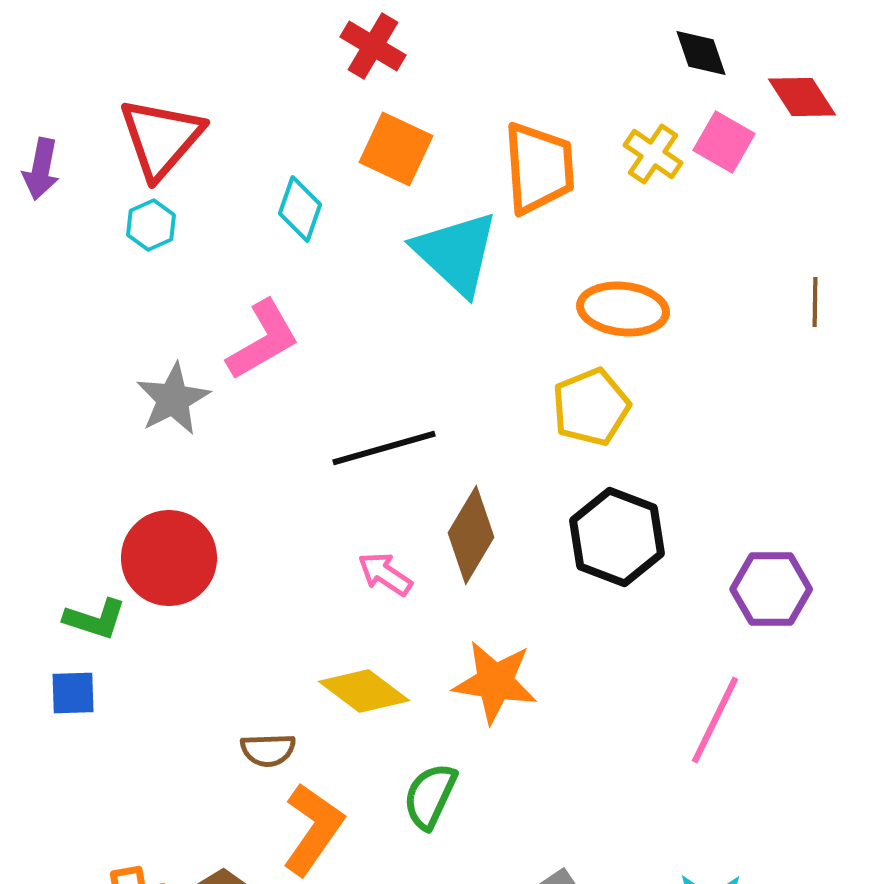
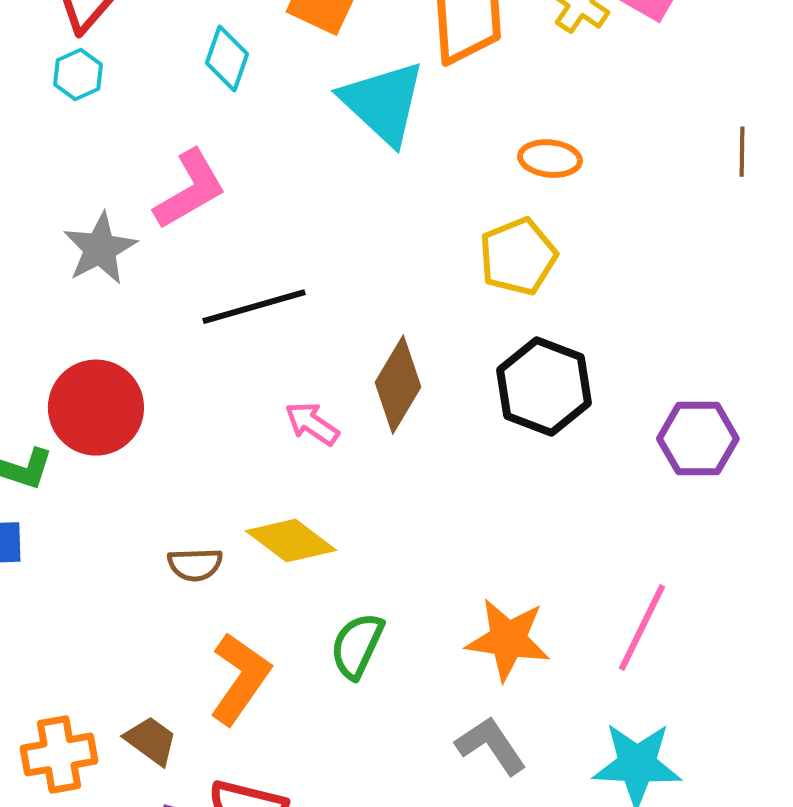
orange ellipse: (623, 309) -> (550, 159), size x0.7
black line: (384, 448) -> (254, 307), moved
orange star: (495, 682) -> (508, 640), moved
pink line: (715, 720) -> (642, 628), moved
brown semicircle: (268, 750) -> (195, 565), moved

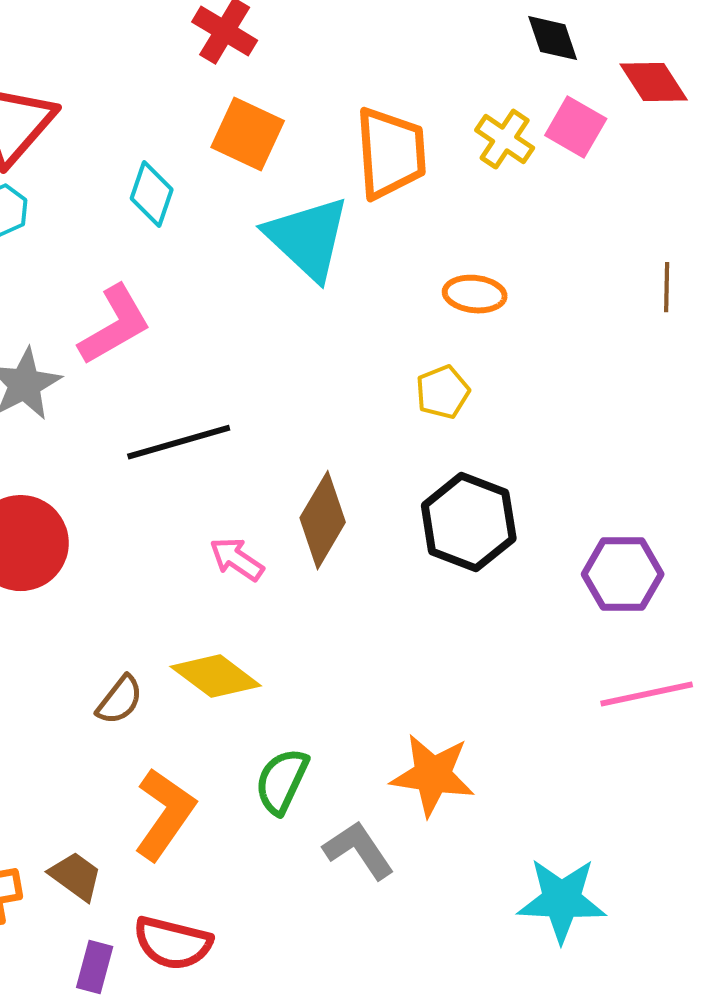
yellow pentagon: (518, 257) -> (443, 392), size x0.7
brown semicircle: (195, 565) -> (120, 700), turned -50
pink line: (642, 628) -> (647, 694), moved, turned 52
gray L-shape: (491, 746) -> (359, 850), moved

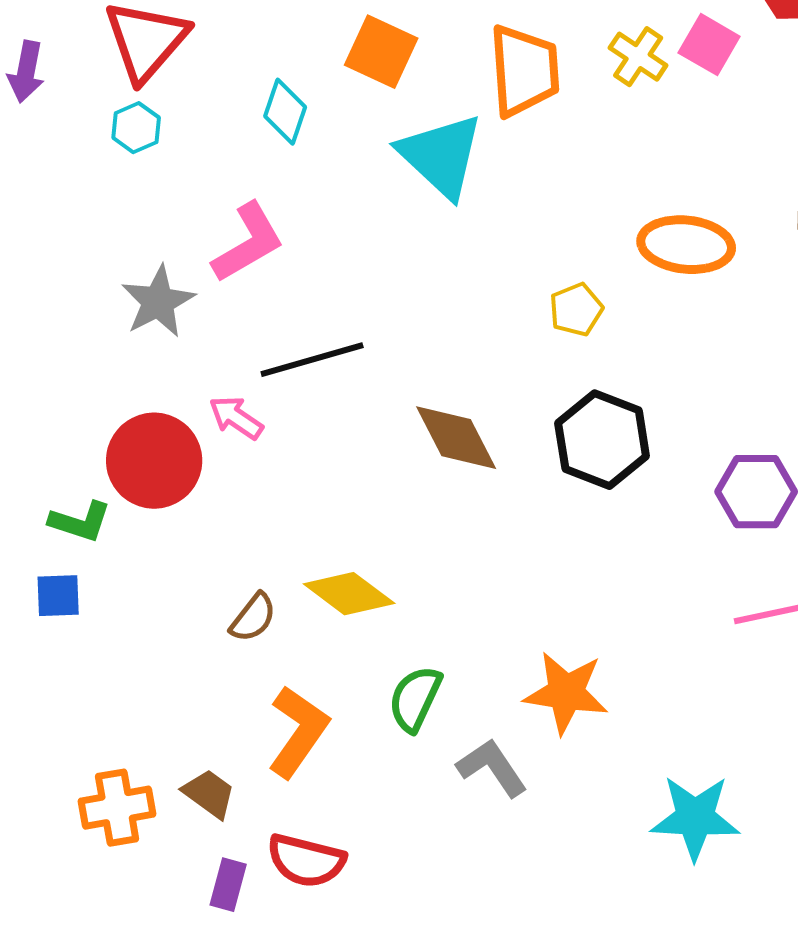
orange ellipse: (475, 294) -> (686, 245), moved, size x1.5
brown diamond: (323, 520) -> (456, 438), turned -58
pink arrow: (237, 559) -> (236, 418), moved

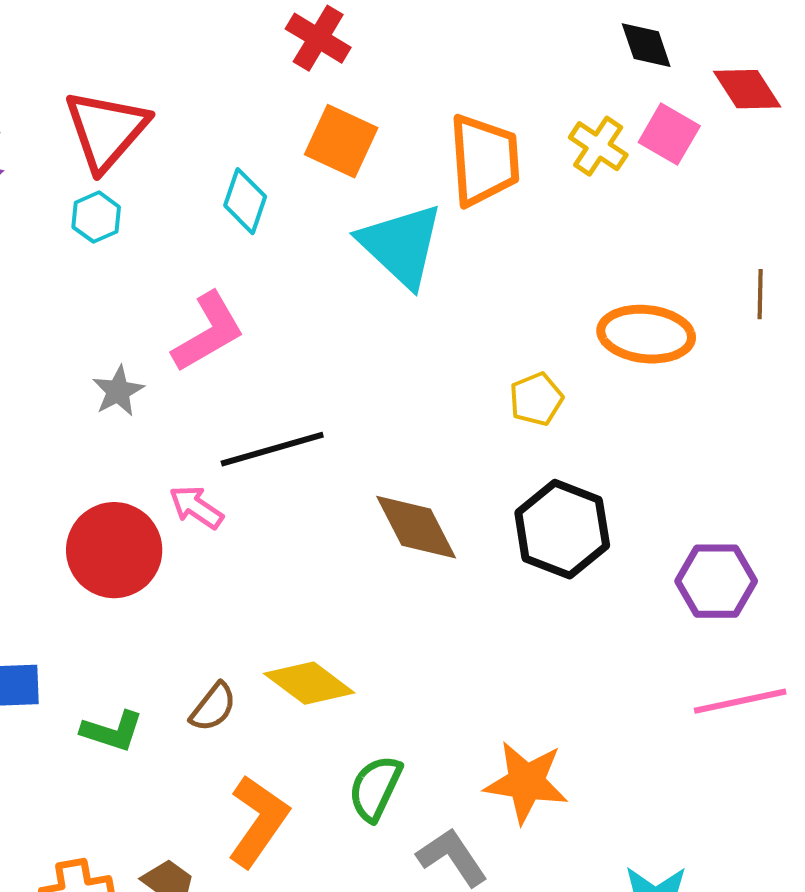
gray star: (158, 302) -> (118, 391), size x0.7
green L-shape: (80, 522) -> (112, 731), moved

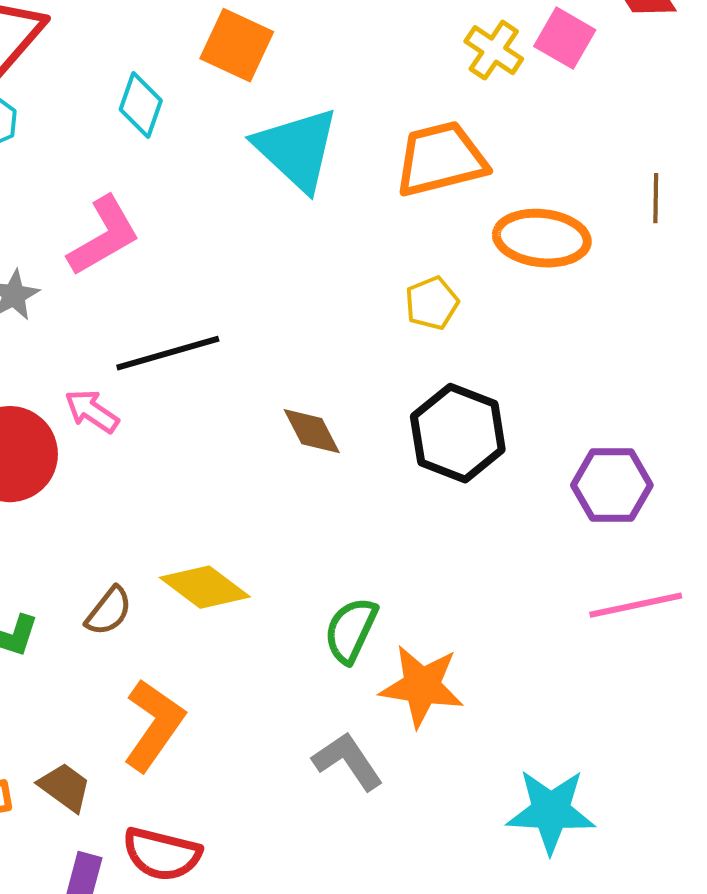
orange trapezoid: (484, 160) -> (441, 159), moved, turned -100
brown diamond: (416, 527) -> (312, 431), size x0.7
green semicircle: (375, 788) -> (351, 630), moved

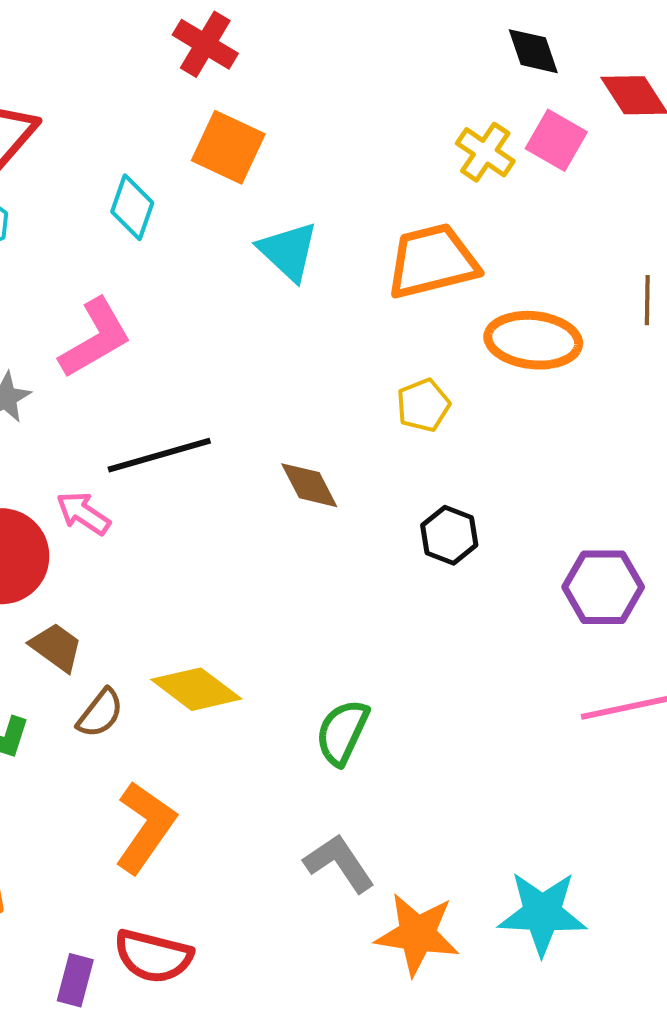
cyan triangle: (297, 149) -> (288, 251), size x0.7
brown diamond: (312, 431) -> (309, 485), moved
black hexagon: (458, 433) -> (449, 535), size x0.6
orange star: (422, 686) -> (417, 934), moved
brown trapezoid: (65, 787) -> (56, 647), moved

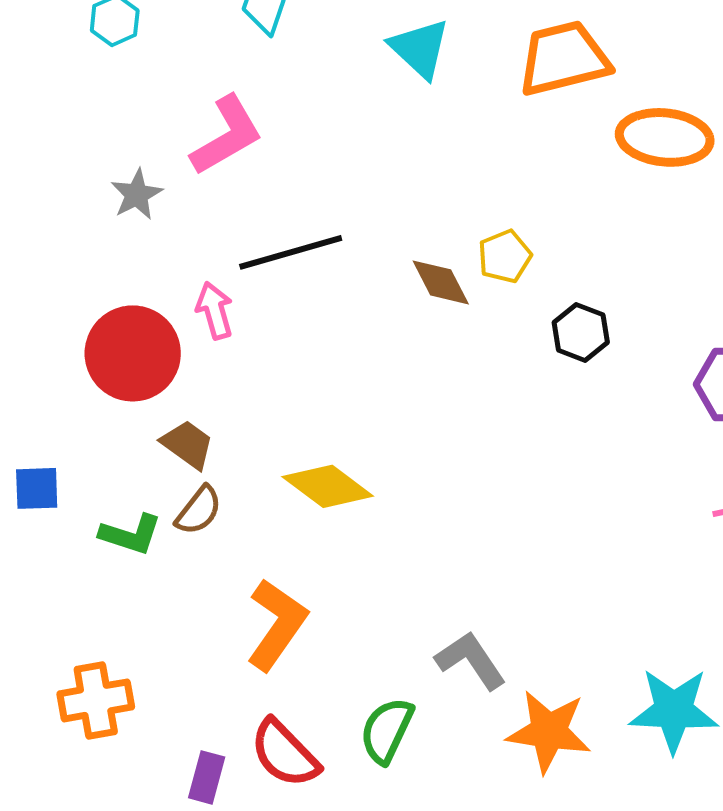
yellow pentagon: (423, 405) -> (505, 256), moved
pink arrow: (83, 513) -> (215, 310), turned 40
brown semicircle: (100, 713) -> (199, 510), moved
green semicircle: (342, 732) -> (387, 730), moved
red semicircle: (153, 956) -> (285, 753), turned 32

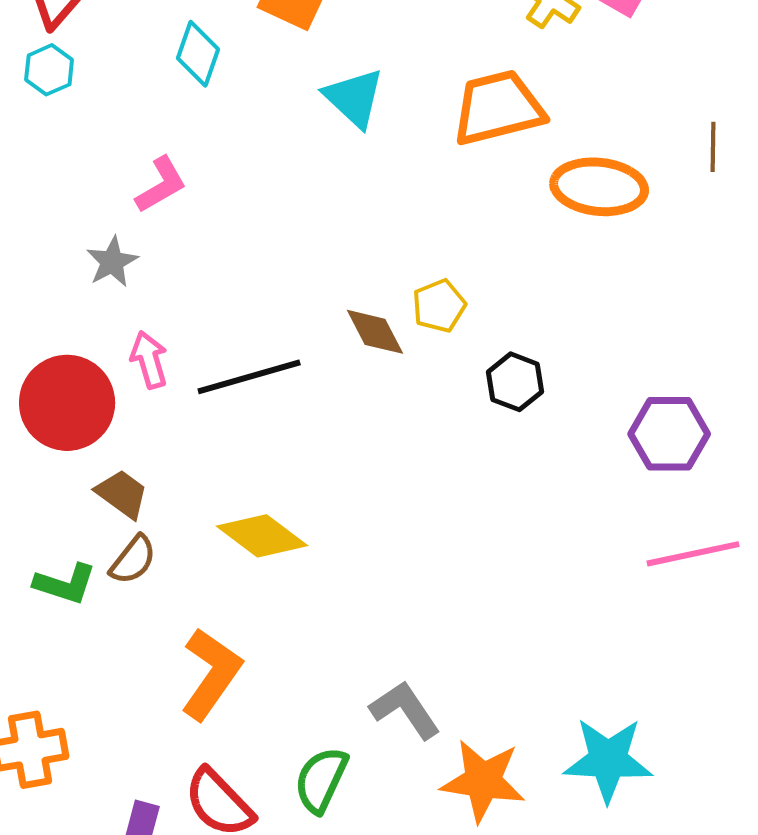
pink L-shape: (227, 135) -> (161, 185), size x0.7
gray star: (137, 194) -> (112, 262), moved
black line: (291, 252) -> (249, 377), moved

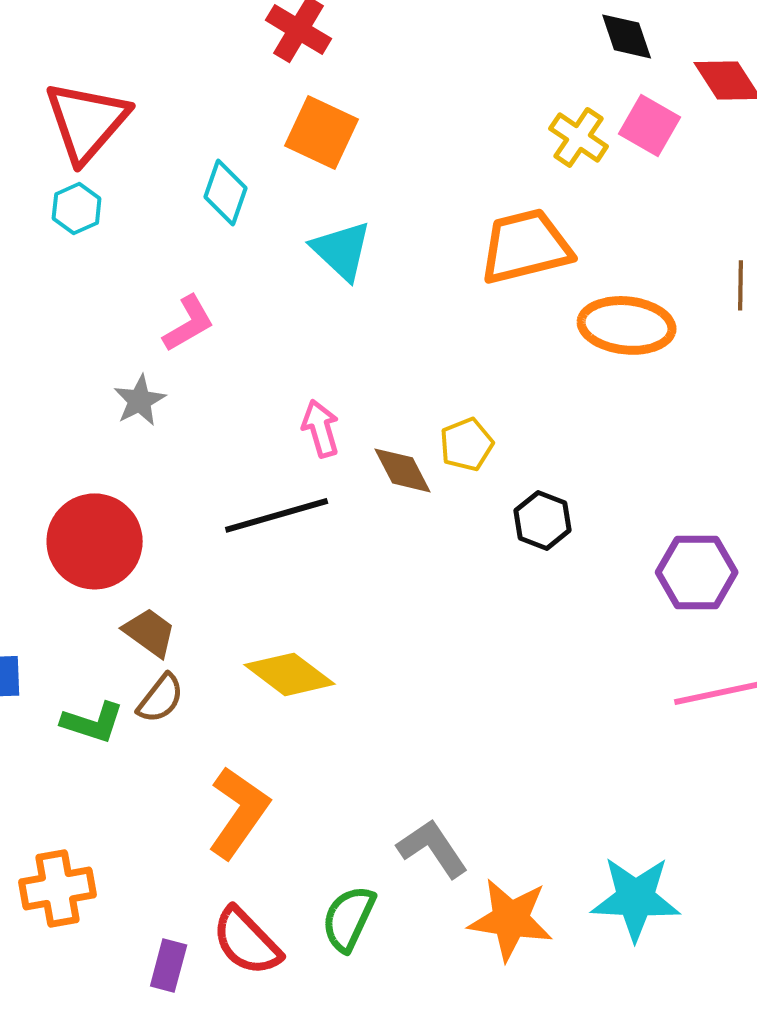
cyan triangle: (354, 98) -> (342, 250), moved
pink arrow: (149, 360) -> (321, 428), moved

